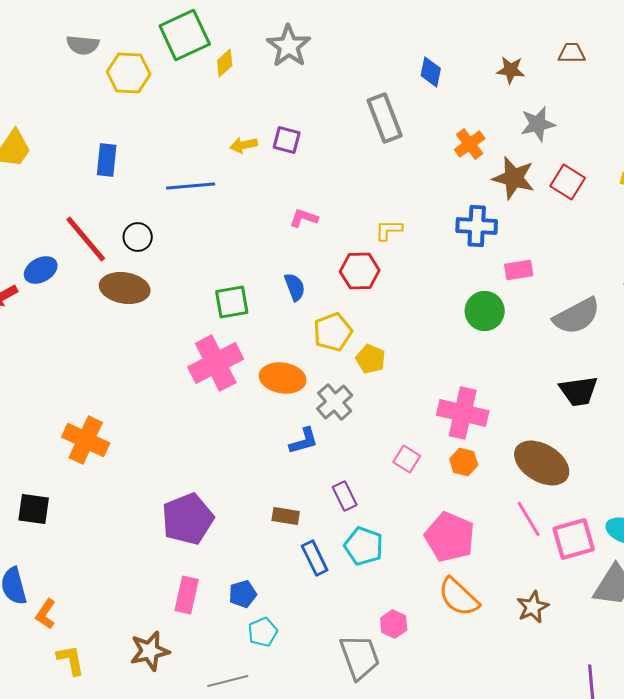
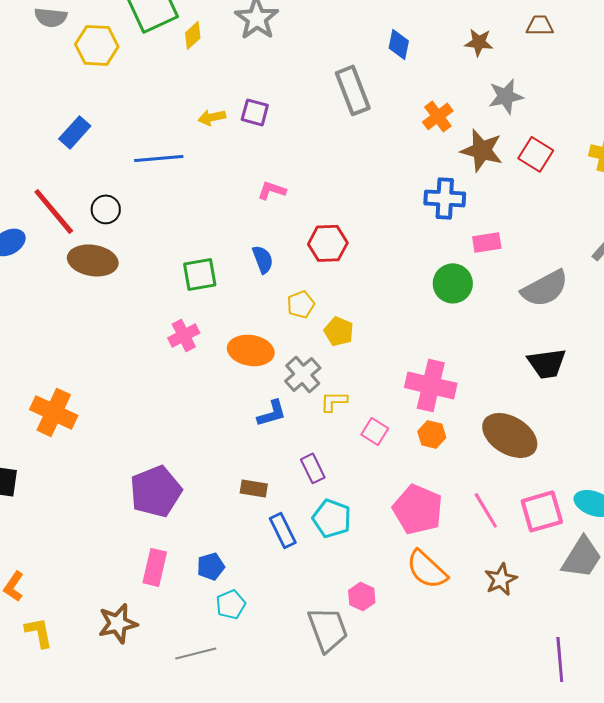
blue rectangle: (107, 160) -> (75, 132), turned 36
yellow L-shape: (389, 230) -> (334, 401), moved
yellow pentagon: (333, 332) -> (301, 304), size x0.7
pink cross: (216, 363) -> (184, 335), size x0.6
pink line: (529, 519) -> (486, 510), moved

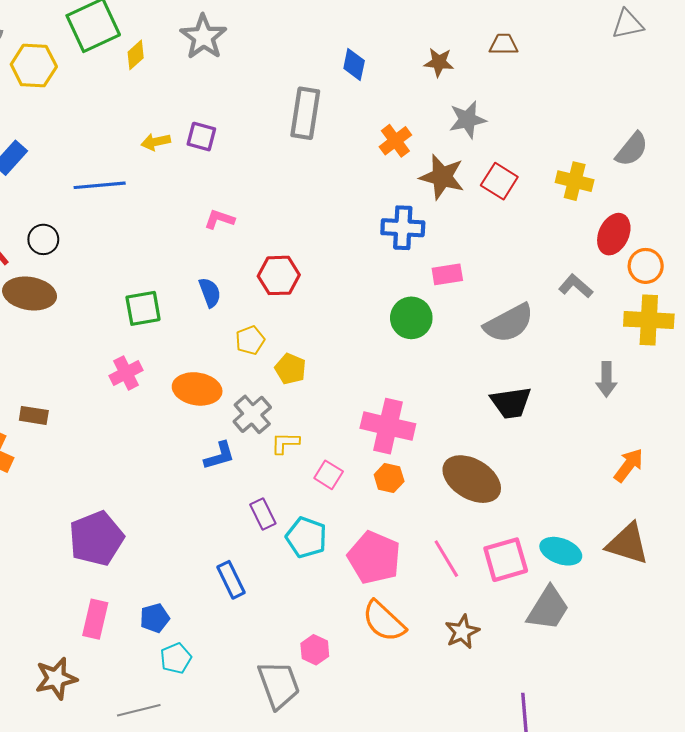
gray rectangle: (353, 90) -> (305, 113), turned 30
brown rectangle: (254, 488) -> (34, 415), moved
cyan pentagon: (332, 518) -> (306, 537), moved

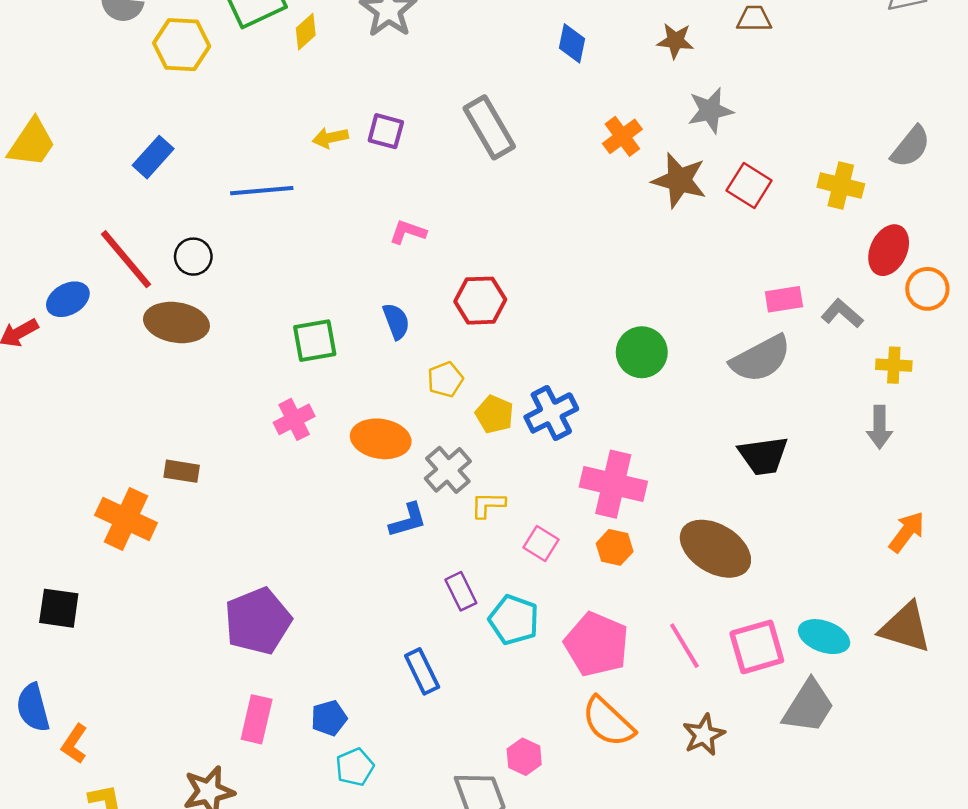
gray rectangle: (305, 113) -> (489, 127), moved, turned -39
blue cross: (403, 228) -> (551, 413), moved, turned -30
pink rectangle: (447, 274) -> (784, 299), moved
yellow cross: (649, 320) -> (894, 365), moved, size x0.6

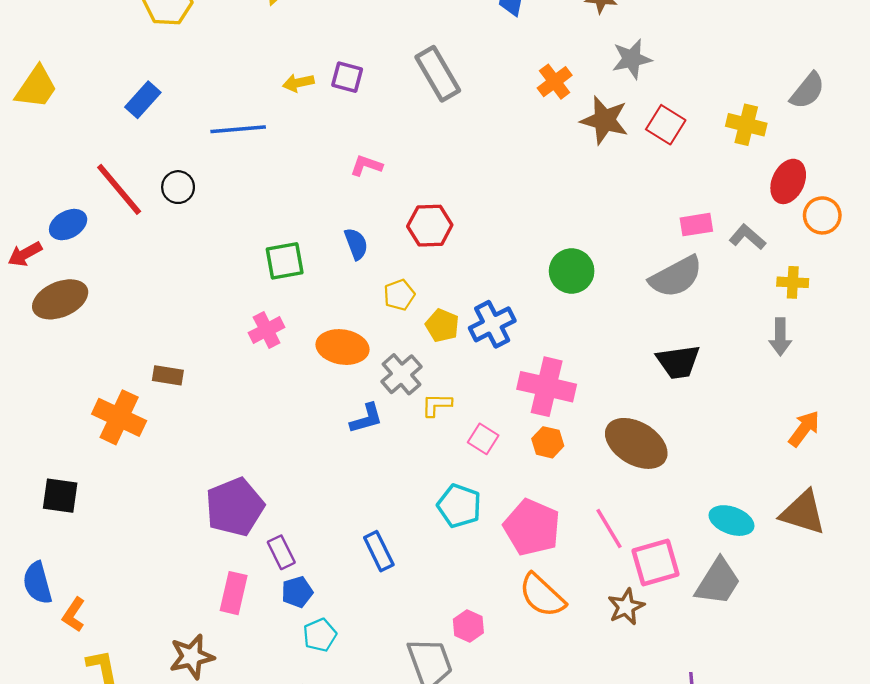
brown ellipse: (176, 323) -> (60, 299), moved, turned -32
purple rectangle: (461, 591) -> (281, 552), moved
pink square: (757, 647) -> (656, 562), moved

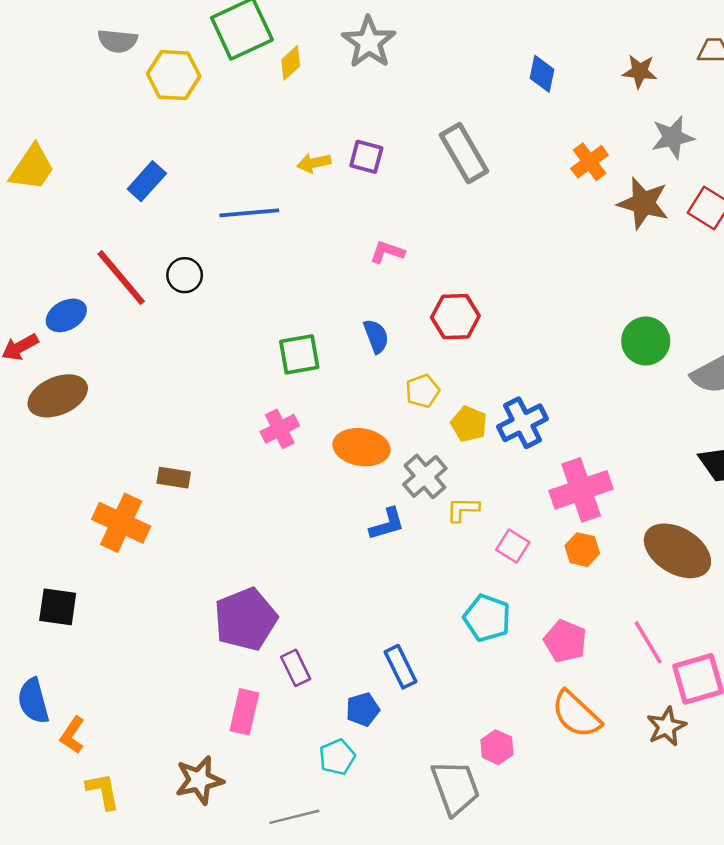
green circle: (572, 271) -> (646, 341), moved
pink cross: (547, 387) -> (581, 490), turned -32
pink pentagon: (532, 527) -> (565, 641), size x0.7
blue pentagon: (297, 592) -> (363, 709), moved

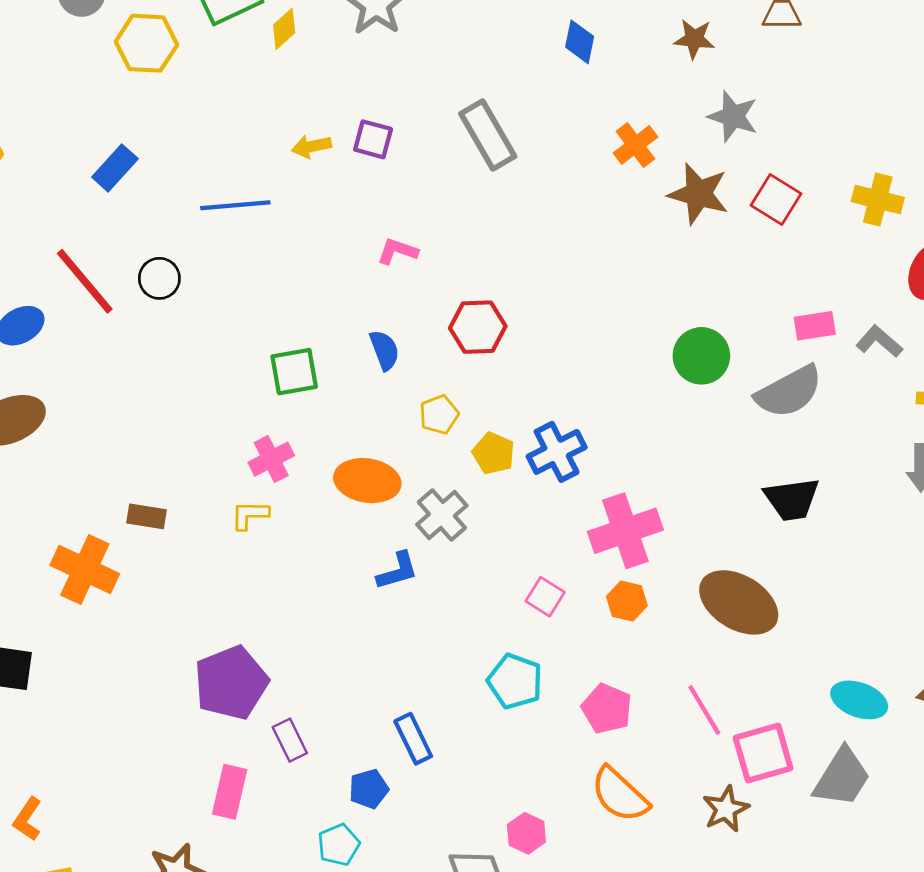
gray star: (673, 137) -> (733, 116), turned 30
yellow L-shape: (463, 509) -> (250, 515), moved

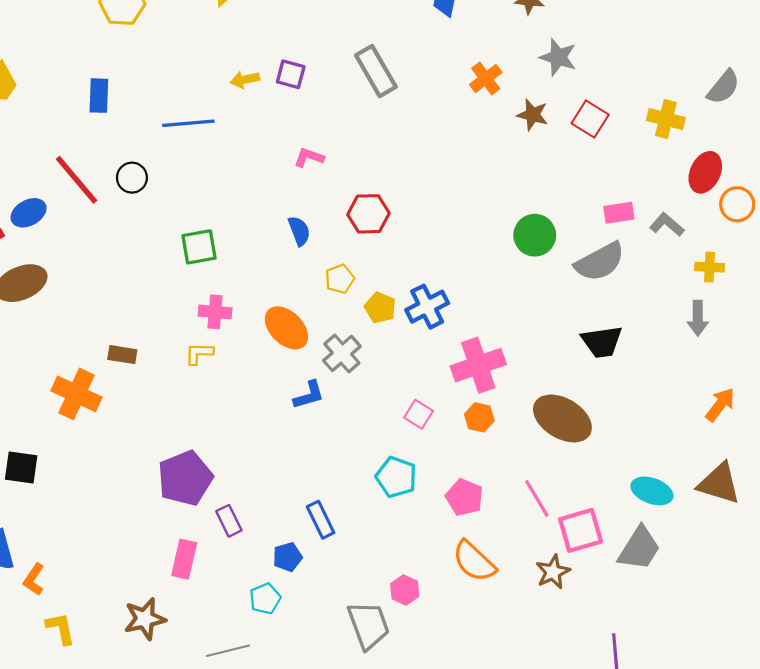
blue rectangle: (115, 168) -> (99, 96), turned -40
brown star: (699, 194) -> (533, 115), size x0.7
green square: (294, 372) -> (199, 247), moved
pink cross: (271, 459) -> (215, 312), turned 32
orange ellipse: (367, 481) -> (286, 328), turned 36

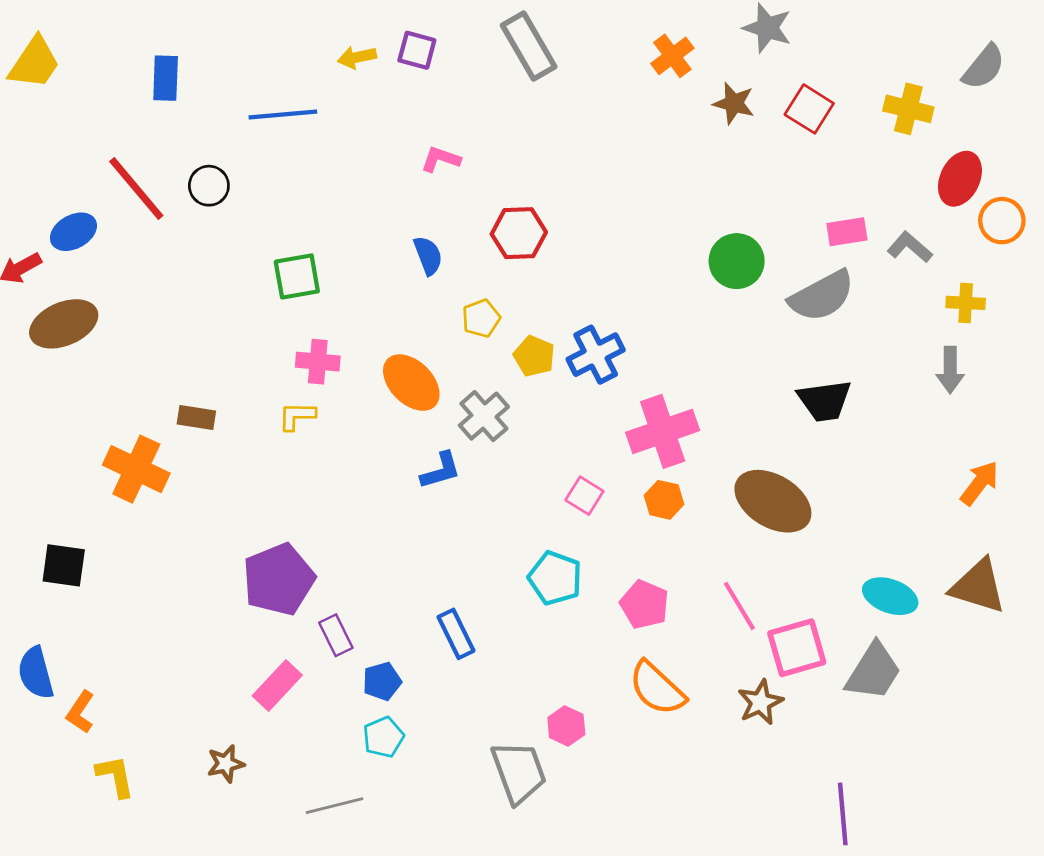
blue pentagon: (288, 557) -> (382, 681), moved
pink rectangle: (184, 559) -> (277, 685), turned 30
brown star: (145, 619) -> (226, 764), size x0.7

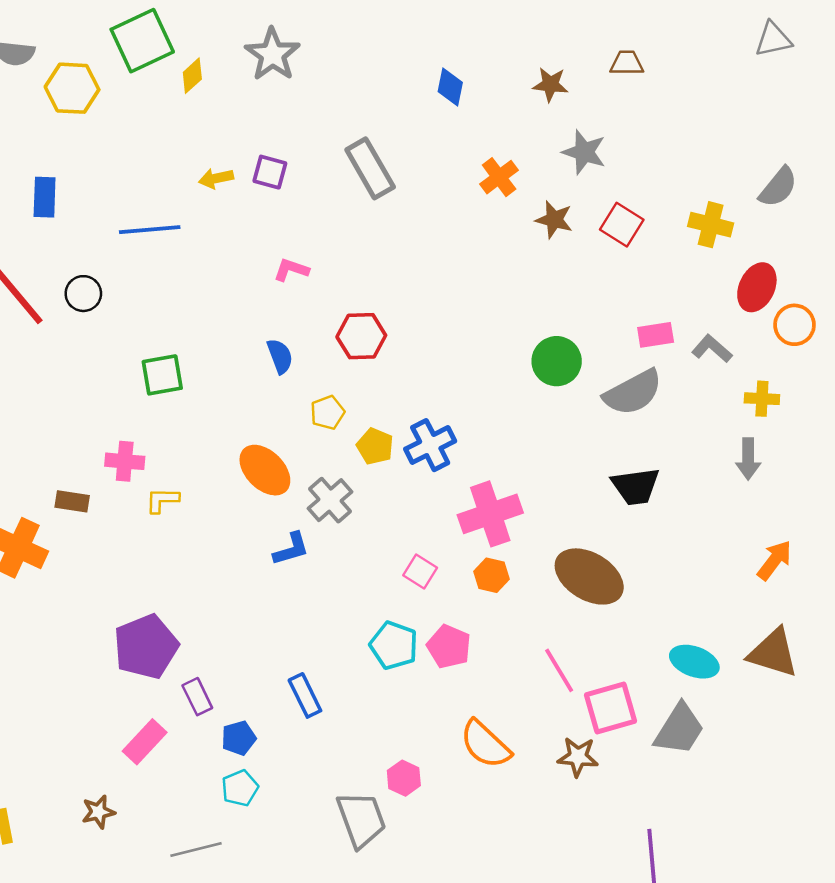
pink cross: (318, 362) -> (125, 461), moved
pink pentagon: (644, 605) -> (449, 647), moved
brown star: (760, 702) -> (578, 757), turned 30

